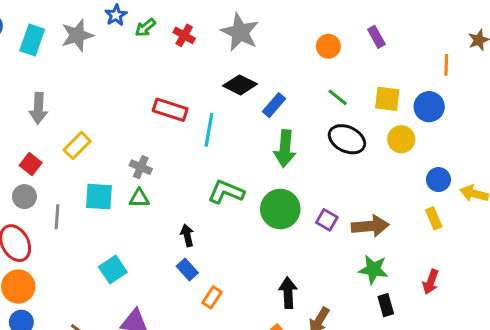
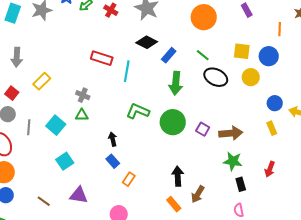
purple rectangle: (376, 37) -> (247, 10), moved
orange circle: (328, 46) -> (204, 17), size x1.6
green line: (338, 97) -> (203, 55), moved
cyan square: (99, 197) -> (56, 125), moved, turned 36

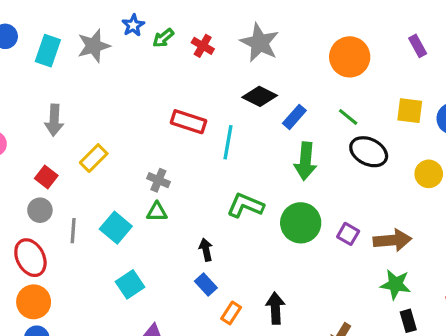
yellow circle: (251, 77) -> (429, 174), moved
black arrow: (178, 176) -> (275, 308), moved

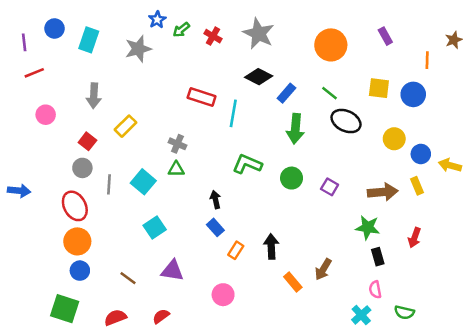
gray star: (94, 46) -> (138, 49), moved
green circle: (301, 223) -> (292, 178), size x0.7
brown arrow: (392, 240) -> (383, 192), moved

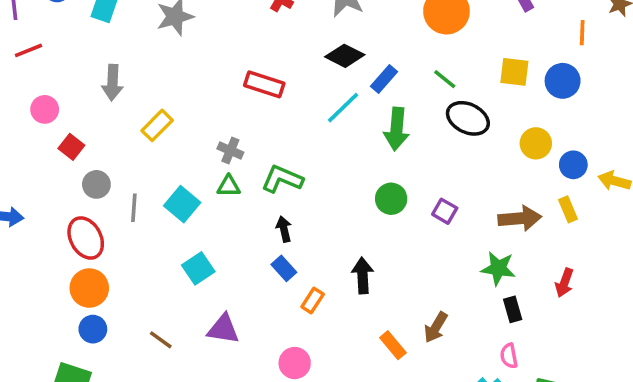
cyan line: (233, 113) -> (343, 108), moved, turned 36
red square: (87, 141) -> (71, 147), moved
green L-shape: (247, 164) -> (282, 179), moved
black arrow: (271, 246) -> (363, 276), moved

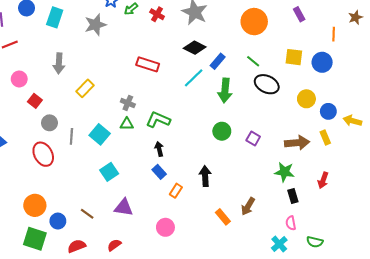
orange circle: (89, 288) -> (35, 205), moved
blue circle: (93, 329) -> (58, 221), moved

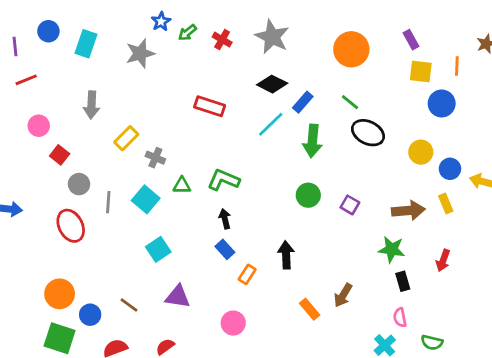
yellow square: (294, 57) -> (421, 72), moved
gray cross: (128, 103) -> (155, 158), moved

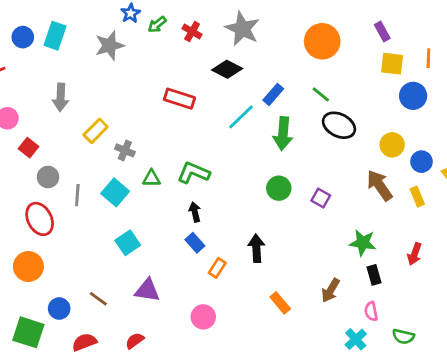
blue circle: (48, 31) -> (23, 37), moved
black diamond: (272, 84) -> (227, 69), moved
brown arrow: (408, 210) -> (380, 185), moved, turned -120
orange circle: (60, 294) -> (28, 267), moved
brown arrow: (343, 295) -> (331, 290), moved

